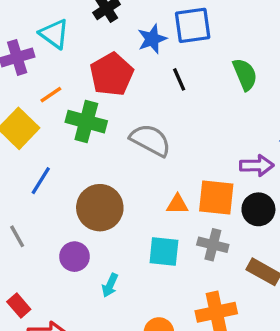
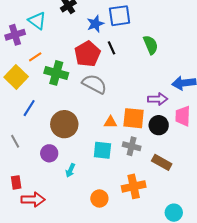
red pentagon: (112, 74) -> (87, 54), moved
red rectangle: (19, 306) -> (16, 182), turned 32

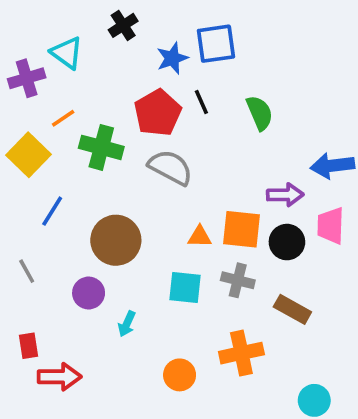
green semicircle: (151, 45) -> (260, 113), moved

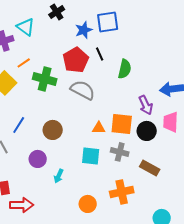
green semicircle: (260, 113) -> (125, 69), moved, turned 36
purple arrow: (285, 195) -> (146, 105), turned 66
blue line: (52, 211) -> (19, 125), moved
brown circle: (116, 240) -> (53, 130), size x0.7

